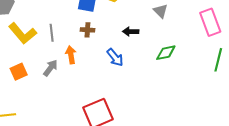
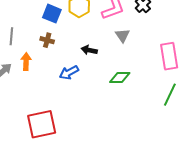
blue arrow: (115, 57) -> (69, 73), turned 90

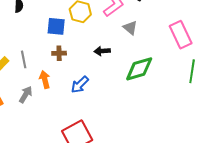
blue arrow: (69, 73) -> (80, 85), moved
green diamond: (120, 78) -> (139, 69), size x1.4

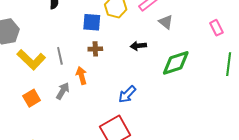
pink rectangle: (181, 35) -> (216, 28), size x0.6
blue arrow: (80, 85) -> (127, 94), moved

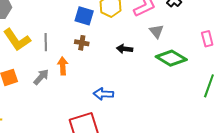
pink rectangle: (216, 28) -> (207, 39), moved
green diamond: (176, 63) -> (171, 58), moved, turned 36
blue arrow: (127, 94) -> (103, 94), turned 36

